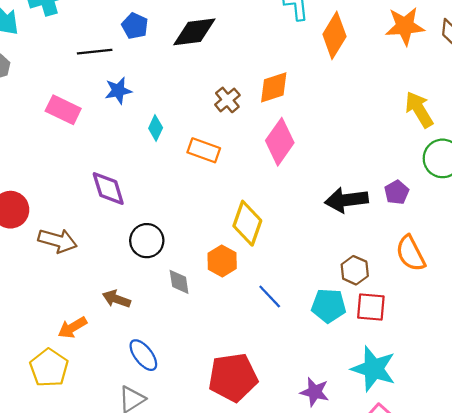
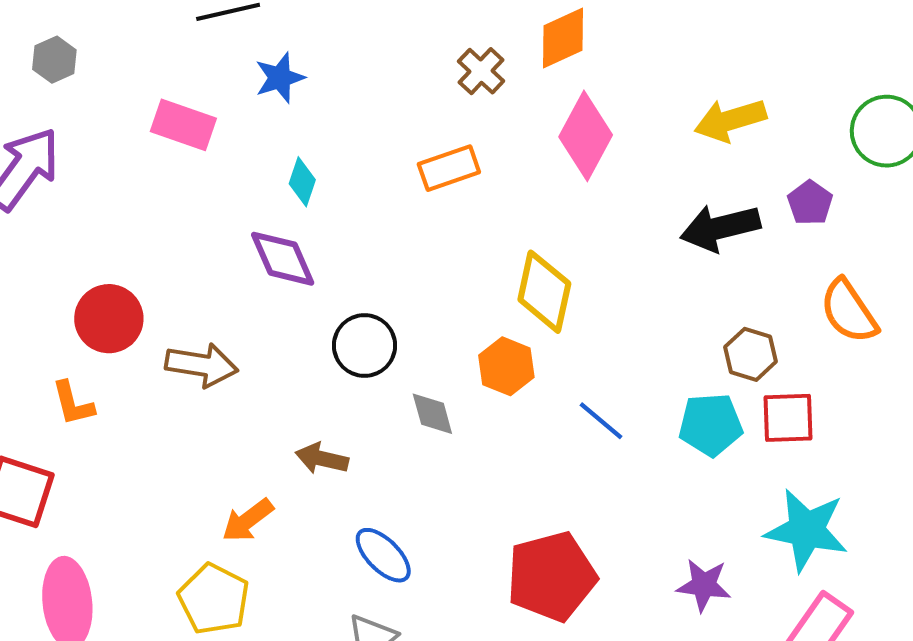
yellow arrow: (419, 109) -> (730, 120), moved, turned -69
cyan diamond: (156, 128) -> (302, 182), moved
orange rectangle: (204, 150) -> (449, 168), turned -32

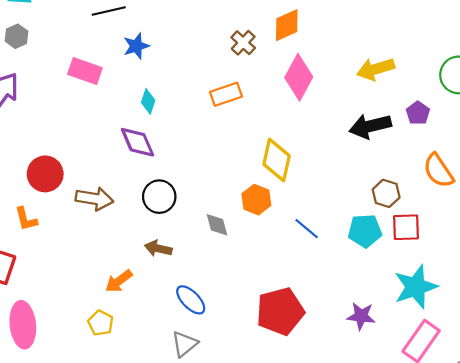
black circle: (365, 345) -> (159, 197), moved
cyan star: (806, 530) -> (416, 287), turned -30
yellow pentagon: (214, 599) -> (101, 323), size x0.7

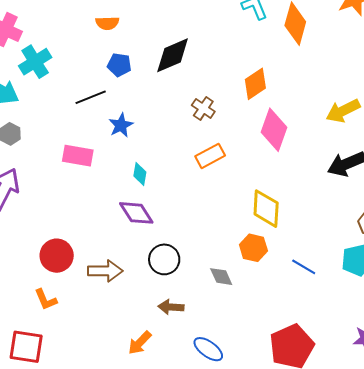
brown cross: (243, 43) -> (203, 108), moved

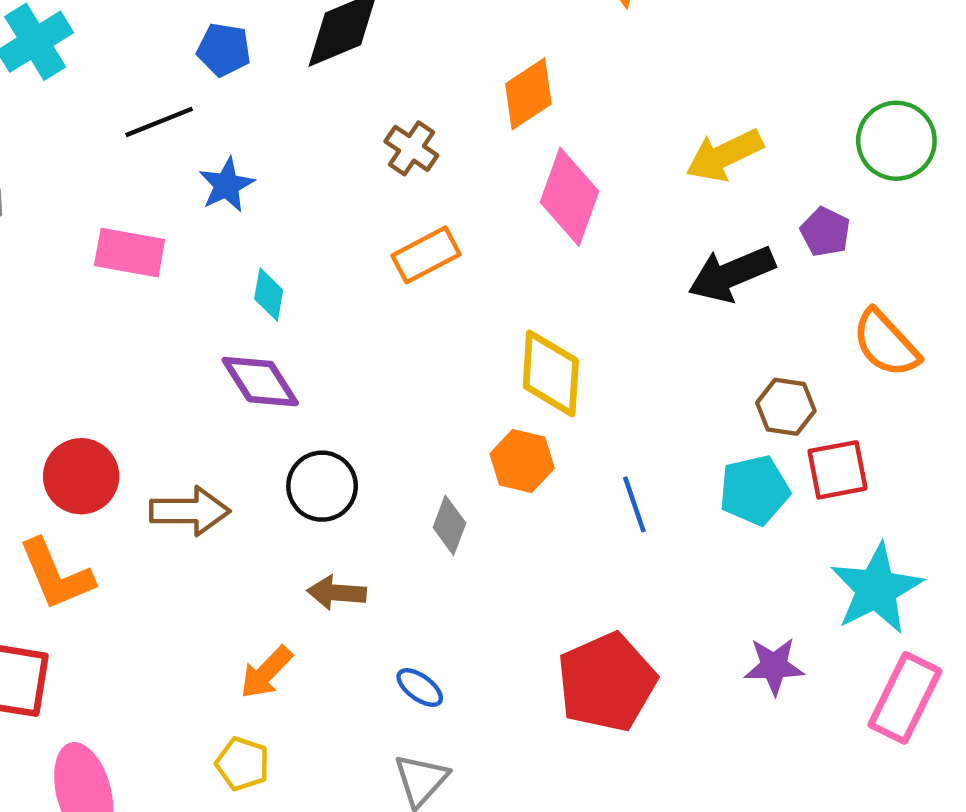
blue line: (304, 267) -> (634, 504), turned 40
gray diamond: (221, 277) -> (449, 525), turned 45
orange L-shape: (46, 300) -> (56, 575), size x1.5
blue ellipse: (208, 349) -> (420, 688), size x0.7

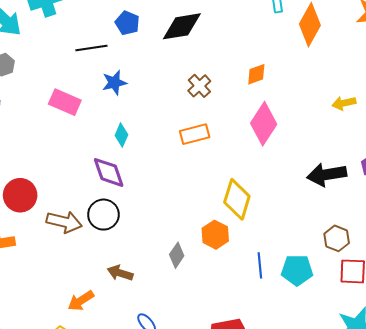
orange diamond: (528, 94) -> (256, 74), size x0.7
yellow arrow: (724, 155) -> (344, 103), moved, size x0.7
black circle: (322, 486) -> (103, 215), moved
cyan pentagon: (754, 490) -> (297, 270), moved

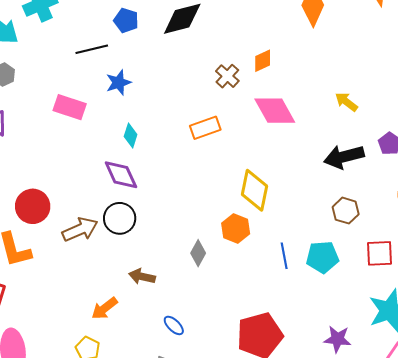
brown cross: (199, 86) -> (227, 76), moved
yellow arrow: (344, 103) -> (346, 102), moved, turned 55
pink diamond: (264, 124) -> (275, 111), turned -57
brown arrow: (64, 222) -> (80, 229), turned -32
brown hexagon: (337, 238) -> (346, 211), moved

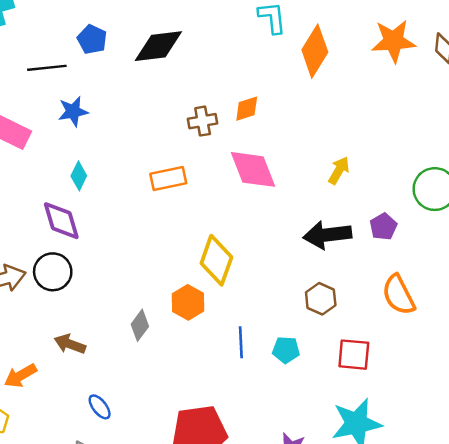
brown cross: (227, 76) -> (203, 121), turned 30
yellow arrow: (346, 102) -> (339, 170), turned 75
cyan pentagon: (322, 257) -> (286, 350), size x0.7

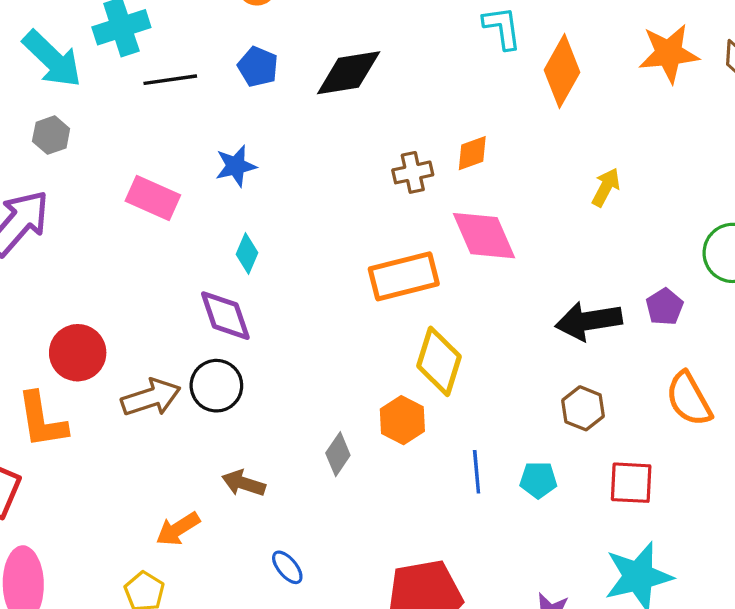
black line: (47, 68) -> (170, 80), moved
yellow arrow: (339, 170) -> (606, 187), moved
orange rectangle: (168, 179) -> (404, 276), moved, size x1.4

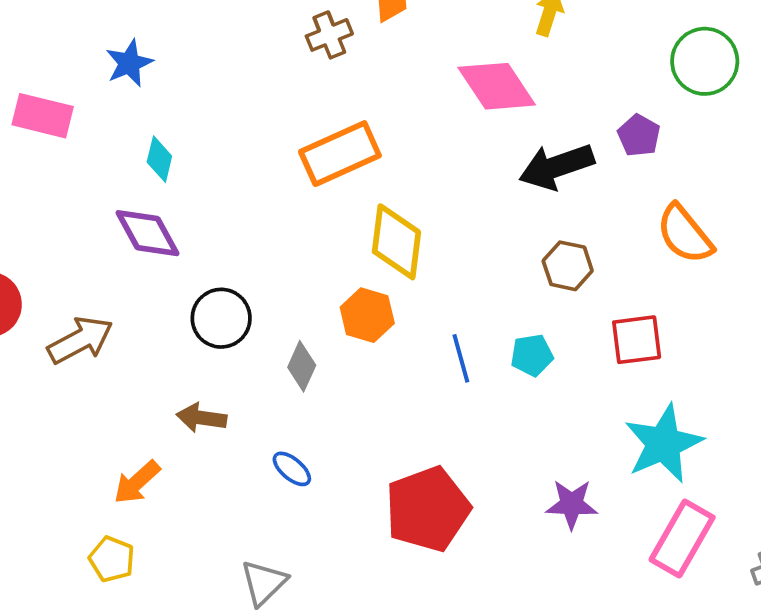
pink diamond: (484, 236) -> (497, 86), moved
black circle: (216, 386) -> (221, 318), moved
blue ellipse: (287, 567) -> (292, 469), moved

